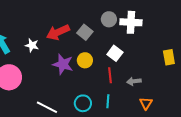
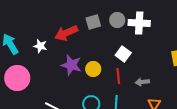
gray square: (85, 32) -> (93, 22), moved, turned 35
yellow circle: (85, 60) -> (93, 69), moved

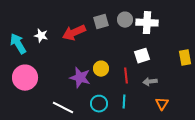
white star: (40, 46) -> (41, 36), moved
white square: (123, 54) -> (142, 56), moved, turned 35
purple star: (71, 65) -> (80, 78), moved

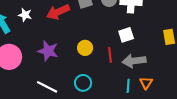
purple star: (80, 78) -> (48, 51), moved
gray arrow: (150, 82) -> (134, 61), size x1.6
cyan line: (124, 102) -> (128, 86), moved

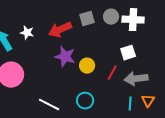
purple star: (48, 51) -> (65, 57), moved
red line: (110, 55) -> (112, 73), turned 35

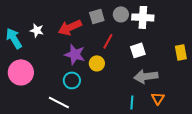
red line: (112, 73) -> (108, 41), moved
cyan circle: (85, 101) -> (72, 80), moved
cyan line: (130, 104) -> (132, 102), moved

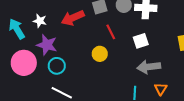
red line: (108, 41) -> (111, 32), turned -56
purple star: (75, 54) -> (47, 45), moved
cyan circle: (72, 80) -> (57, 66), moved

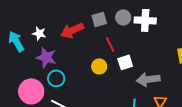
white square: (141, 41) -> (125, 62), moved
pink circle: (24, 63) -> (31, 91), moved

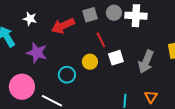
white star: (39, 33) -> (30, 19), moved
cyan circle: (56, 78) -> (67, 75), moved
gray arrow: (148, 79) -> (146, 62), moved, turned -60

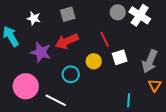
gray square: (90, 15) -> (68, 14), moved
white cross: (136, 16) -> (140, 15), turned 30
red arrow: (63, 26) -> (67, 41), moved
orange triangle: (151, 97) -> (155, 85), moved

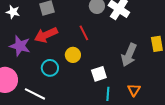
white square: (120, 57) -> (99, 74), moved
orange triangle: (155, 85) -> (134, 90), moved

